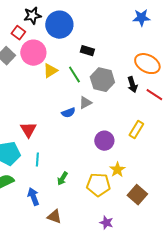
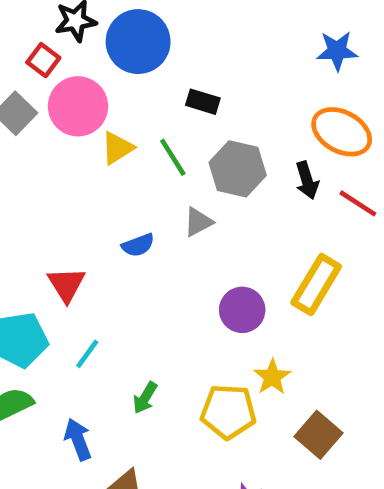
blue star: (141, 18) -> (337, 51), moved
blue semicircle: (68, 113) -> (138, 245), moved
yellow rectangle: (136, 130) -> (316, 284), size x1.4
cyan line: (37, 160) -> (87, 354), turned 32

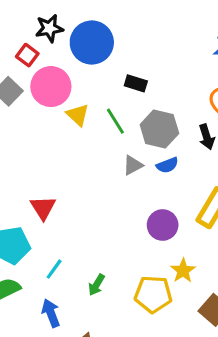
yellow triangle: (117, 148) -> (78, 115), turned -45
blue semicircle: (138, 245) -> (167, 165), moved
cyan line: (87, 354) -> (54, 269), moved

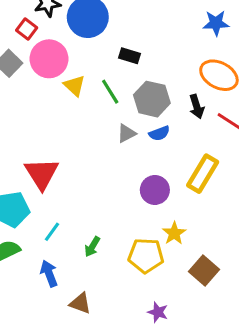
red triangle: (43, 208) -> (42, 174), size x1.4

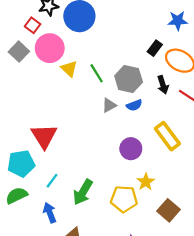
black rectangle: (130, 56) -> (155, 48), moved, turned -70
yellow rectangle: (203, 174) -> (167, 136), turned -68
green arrow: (92, 247) -> (83, 192), size x1.6

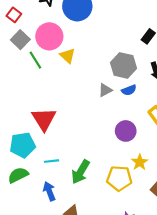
red square: (33, 25) -> (14, 15), moved
green line: (97, 73) -> (35, 60), moved
cyan line: (52, 181) -> (51, 161), turned 48

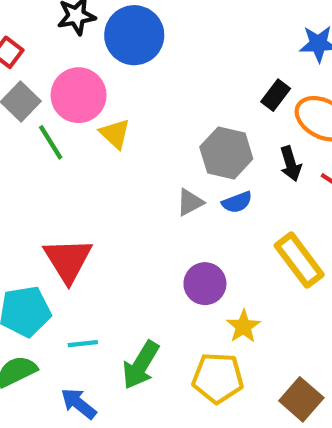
purple circle: (126, 131) -> (205, 284), moved
yellow star: (140, 162) -> (243, 326), moved
blue arrow: (49, 191) -> (79, 404), turned -30

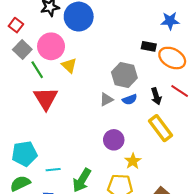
black rectangle: (276, 95) -> (149, 46), turned 64
black arrow: (291, 164) -> (156, 96), moved
red triangle: (68, 260) -> (46, 98), moved

